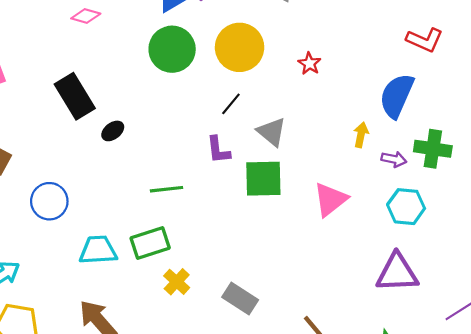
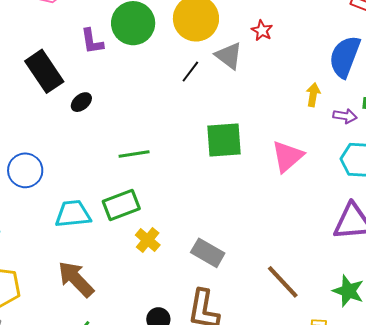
gray triangle: (272, 132) -> (229, 56), moved
purple L-shape: (218, 150) -> (92, 41), moved

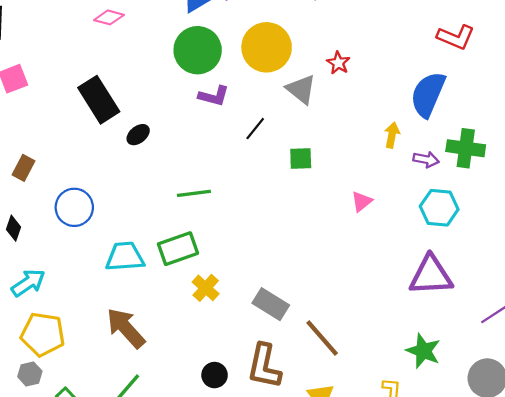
purple L-shape: (92, 41) -> (214, 96), moved, turned -68
black line: (190, 72) -> (255, 129), moved
green square: (224, 140) -> (301, 159), moved, size x0.6
pink triangle: (287, 156) -> (362, 201), size x0.6
brown line: (283, 282) -> (322, 338), moved

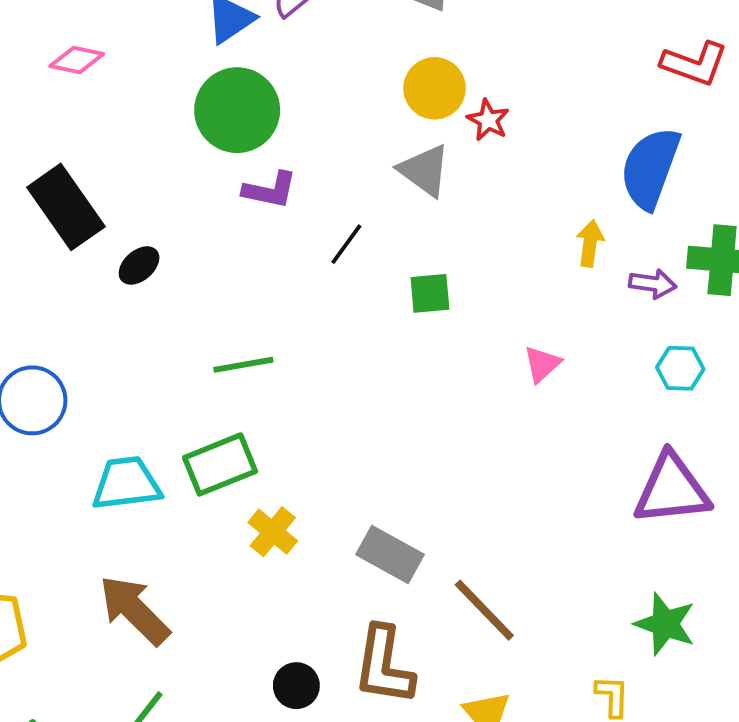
yellow circle: (267, 47) -> (435, 88), moved, size x0.7
cyan hexagon: (439, 208) -> (680, 368), size x0.7

